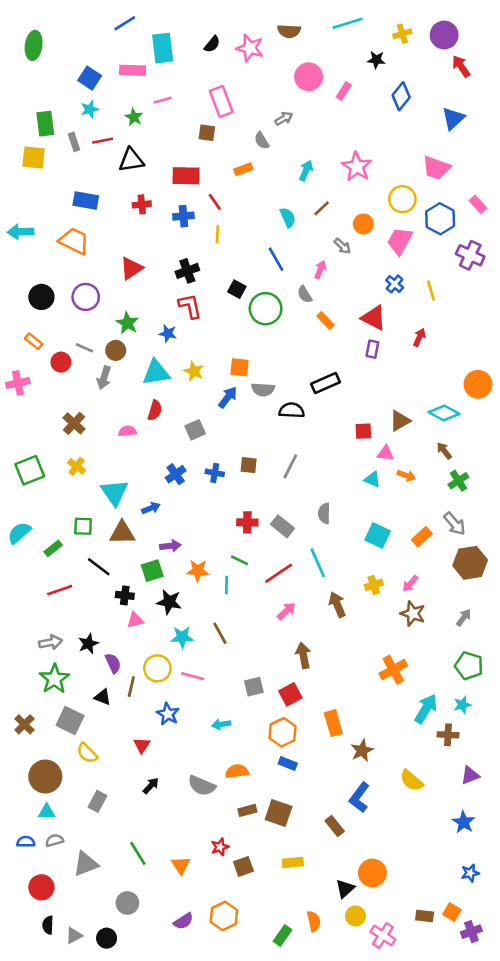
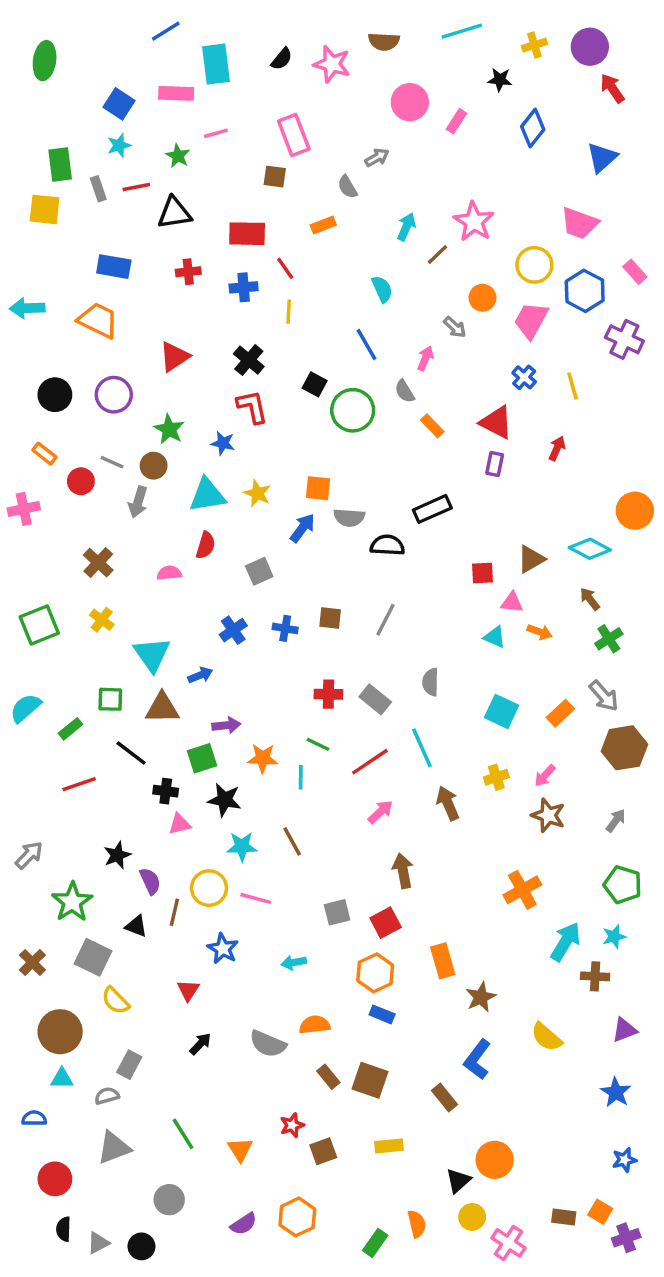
brown line: (322, 208) -> (437, 254), moved
black cross: (187, 271) -> (249, 360), turned -30
gray arrow: (51, 642) -> (29, 855), moved, turned -35
brown rectangle: (247, 810) -> (328, 1077), turned 66
gray semicircle: (54, 840) -> (107, 1096), moved

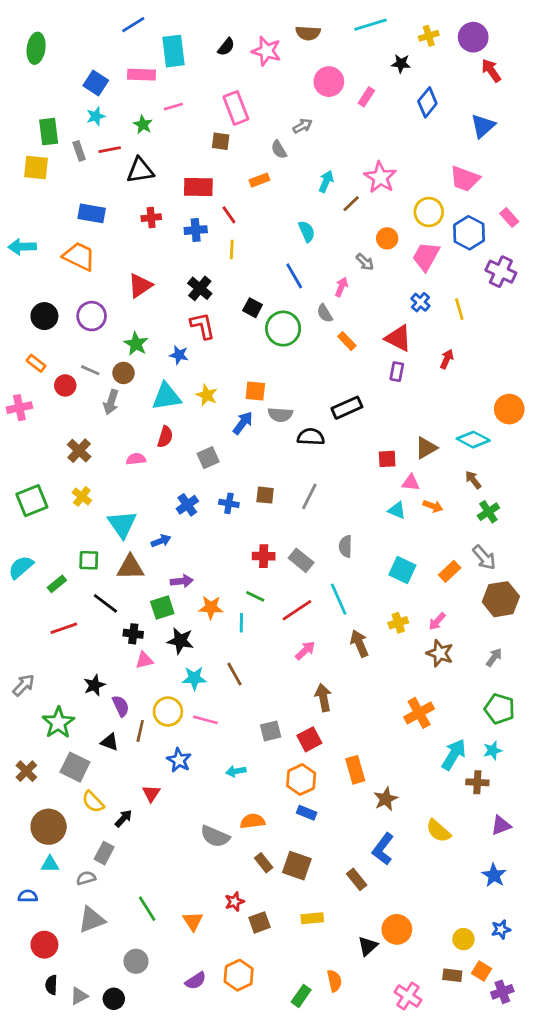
black arrow: (200, 1044) -> (123, 818), moved
yellow circle: (472, 1217) -> (463, 939), moved

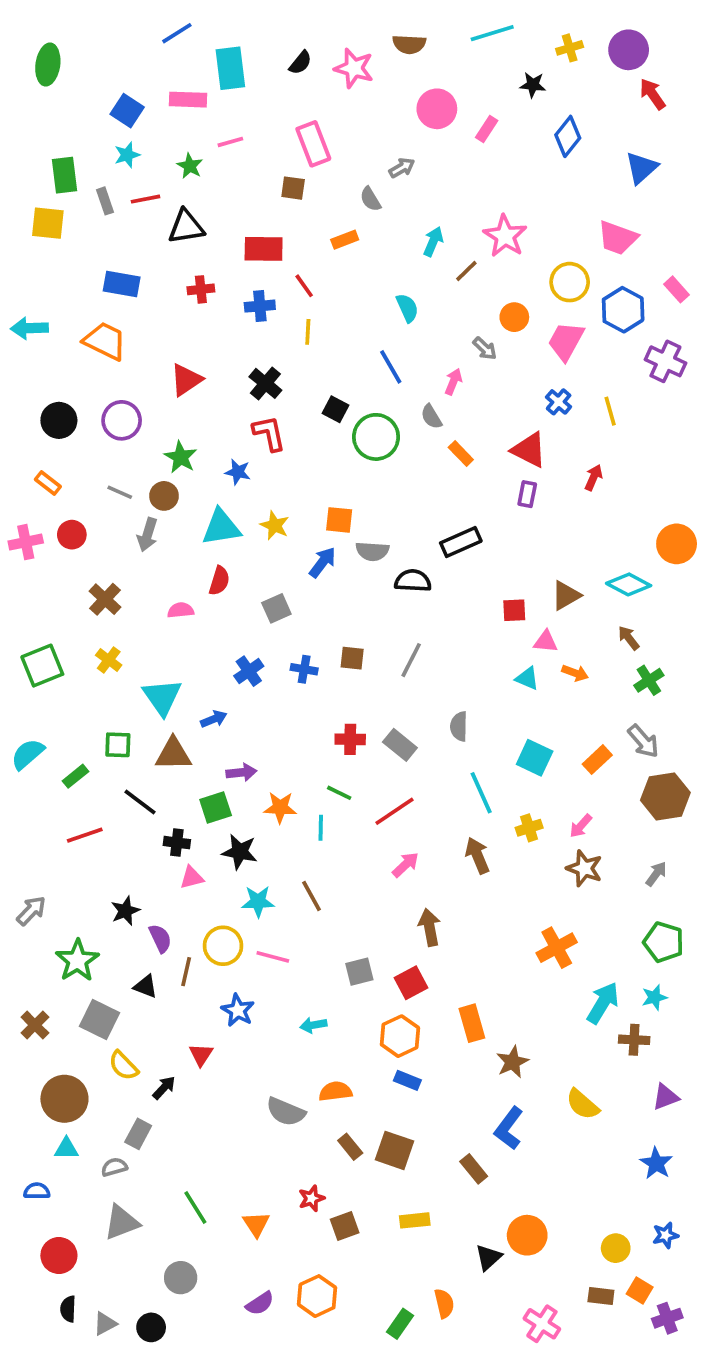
red circle: (65, 385) -> (72, 535), moved
cyan line: (339, 599) -> (481, 793), moved

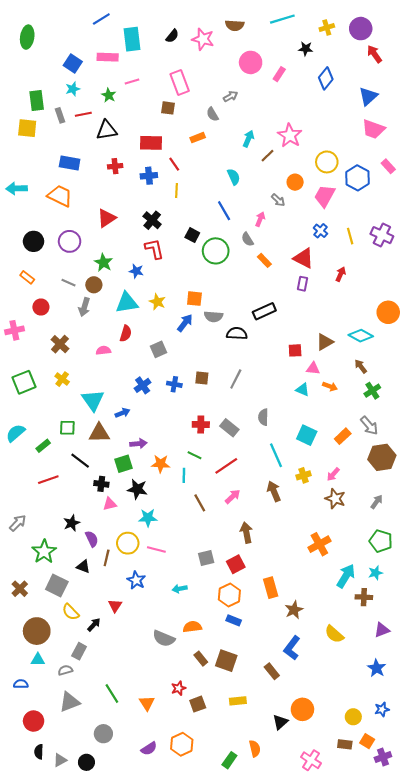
pink trapezoid: (618, 238) -> (373, 129), moved
purple cross: (665, 361) -> (382, 235), moved
pink cross: (26, 542) -> (14, 330), moved
brown line: (311, 896) -> (200, 503), moved

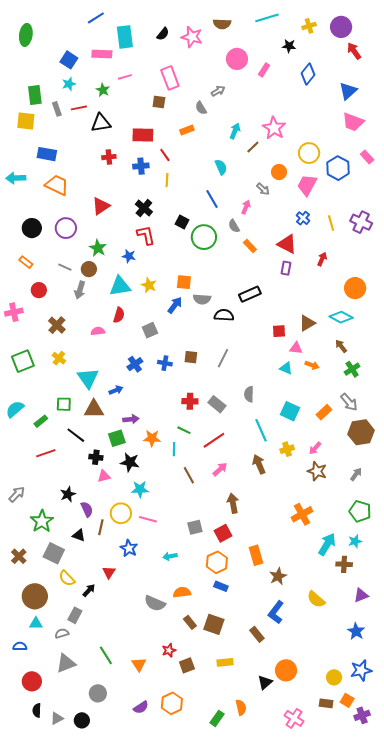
blue rectangle: (70, 163) -> (47, 154), moved
orange circle: (388, 312) -> (355, 288), moved
blue star: (382, 709) -> (361, 670), size x1.5

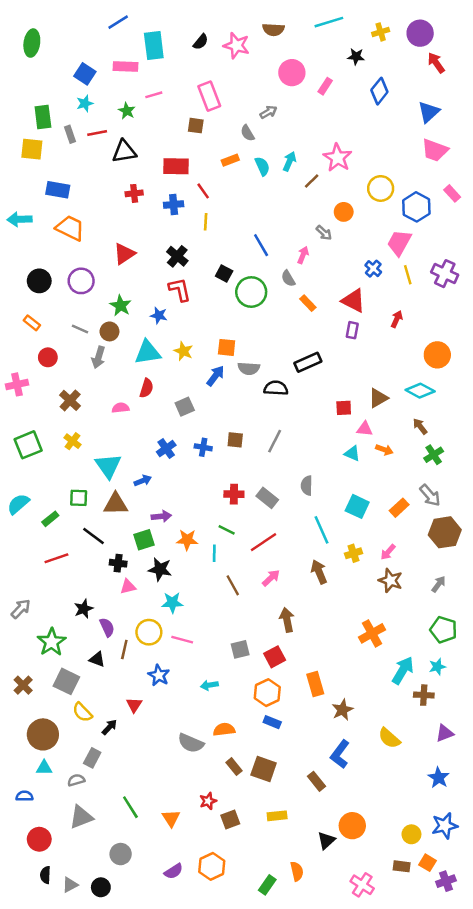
cyan semicircle: (221, 167) -> (262, 166), moved
pink trapezoid: (307, 185) -> (399, 243), moved

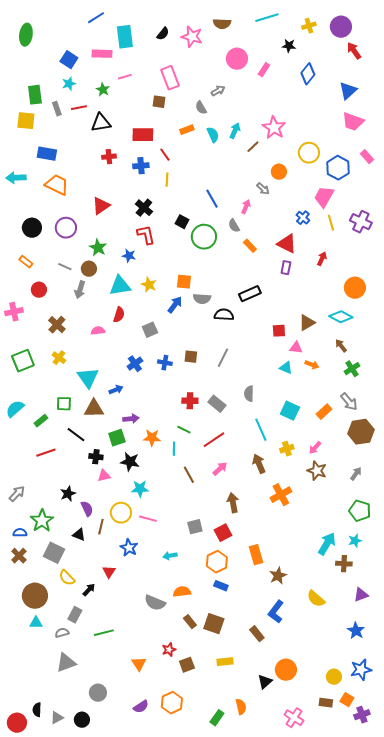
orange cross: (372, 633) -> (281, 495), moved
blue semicircle: (24, 796) -> (20, 533), moved
green line: (130, 807) -> (104, 633), moved, turned -72
red circle: (39, 839) -> (17, 723), moved

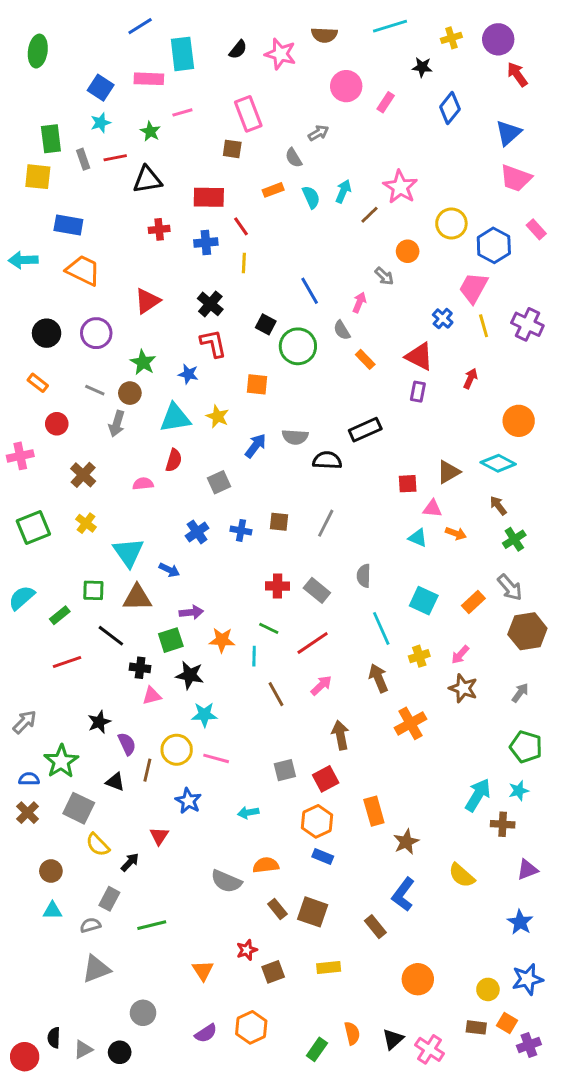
orange square: (184, 282) -> (257, 384), moved
blue arrow: (116, 390) -> (169, 570), turned 48
brown circle: (35, 596) -> (51, 871), size x0.6
black triangle: (265, 682) -> (393, 1039), moved

